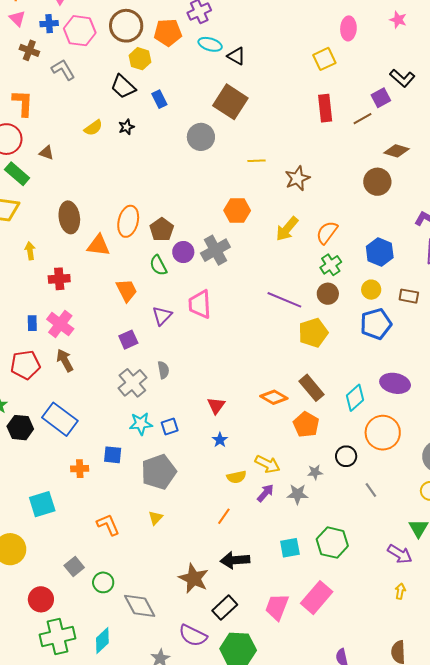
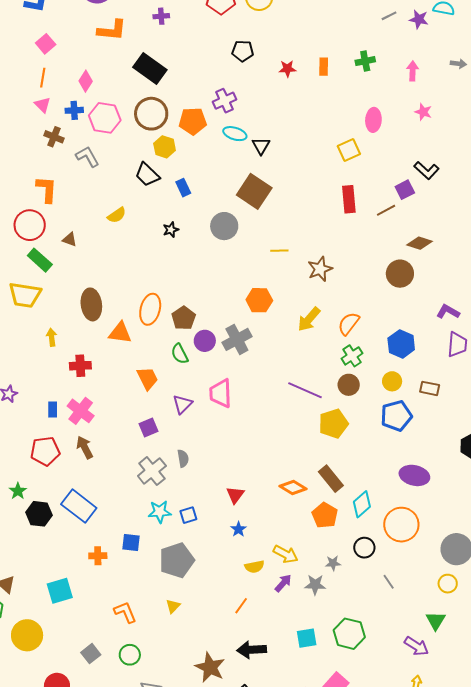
black triangle: (236, 56) -> (261, 146), turned 30
black star: (126, 127) -> (171, 230), moved
cyan diamond: (355, 398) -> (362, 504), moved
green circle: (103, 582) -> (130, 655), moved

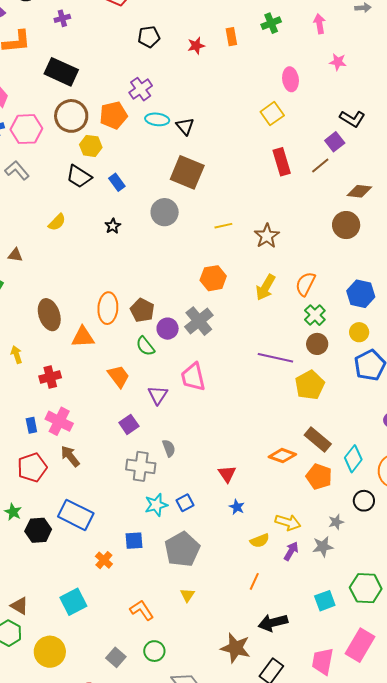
gray cross: (152, 471) -> (141, 466), turned -32
orange cross: (98, 556) -> (104, 560), turned -36

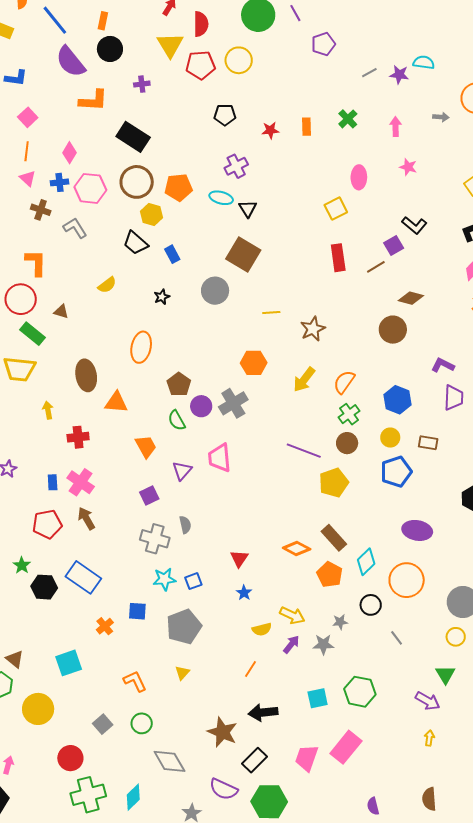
green cross: (271, 23) -> (348, 119), turned -30
purple cross: (141, 89) -> (236, 166), moved
orange ellipse: (108, 308) -> (141, 347), moved

